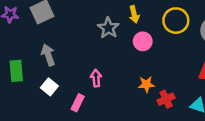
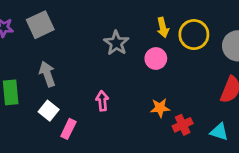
yellow arrow: (134, 14) -> (163, 27), moved
pink rectangle: (78, 103) -> (68, 129), moved

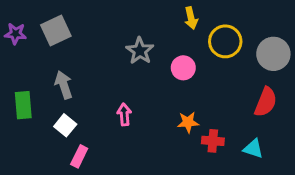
yellow arrow: (163, 27) -> (191, 18), moved
red cross: (183, 125) -> (213, 141), turned 30
pink rectangle: (68, 129) -> (79, 156), moved

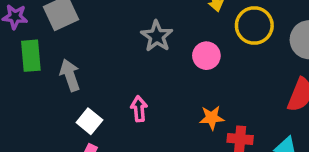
green rectangle: (23, 105) -> (31, 56), moved
white square: (65, 125) -> (89, 121), moved

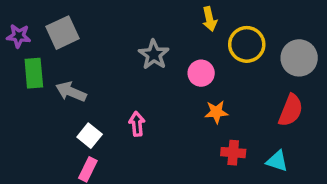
gray arrow: (70, 75) -> (71, 92), turned -48
orange star: (212, 118) -> (216, 112), moved

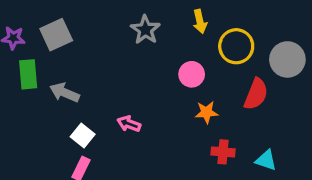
gray star: (154, 55) -> (145, 30), moved
red semicircle: (291, 110) -> (256, 94), moved
pink arrow: (137, 124) -> (129, 124), turned -65

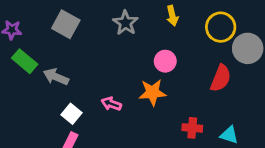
gray square: (56, 35) -> (66, 24), moved, turned -36
yellow circle: (236, 46) -> (221, 27), moved
green rectangle: (28, 74) -> (25, 61), turned -45
orange star: (206, 112) -> (152, 92), moved, size x1.4

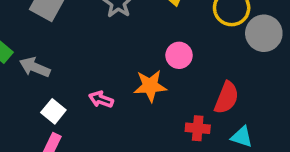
pink circle: (165, 61) -> (179, 55), moved
red semicircle: (221, 78) -> (227, 98), moved

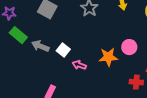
pink circle: (179, 55) -> (129, 47), moved
white square: (53, 111) -> (63, 50), moved

